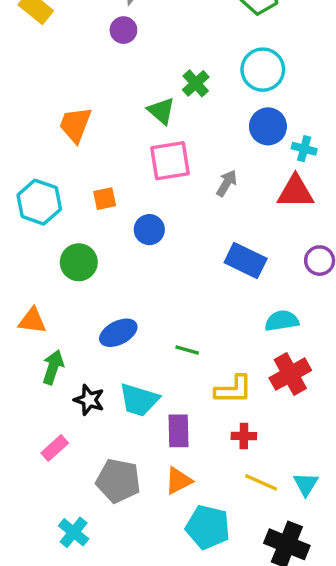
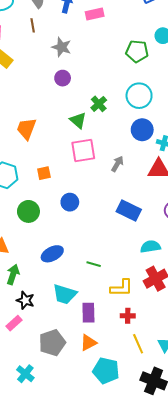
purple circle: (123, 30) -> (63, 78), moved
blue circle: (149, 230) -> (70, 202), moved
black star: (89, 400) -> (25, 300), moved
gray pentagon: (118, 481) -> (52, 343), turned -30
yellow line: (261, 482) -> (138, 344), turned 42

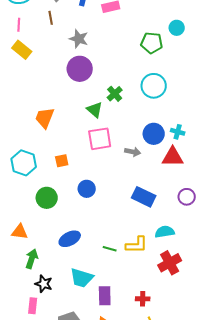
purple circle: (63, 78) -> (80, 69), size x1.6
blue circle: (142, 130) -> (154, 134), moved
gray arrow: (117, 164) -> (133, 152), turned 70
yellow L-shape: (121, 288) -> (137, 245), moved
pink rectangle: (14, 323) -> (33, 306), turned -42

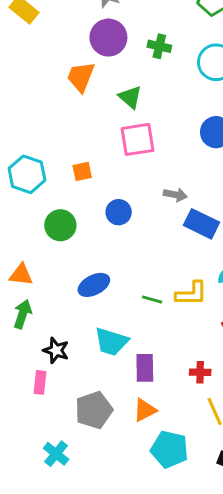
green cross: (115, 94) -> (159, 46), moved, turned -35
orange trapezoid: (45, 118) -> (81, 77), moved
gray arrow: (133, 152) -> (175, 195), moved
green arrow: (32, 259) -> (23, 314), moved

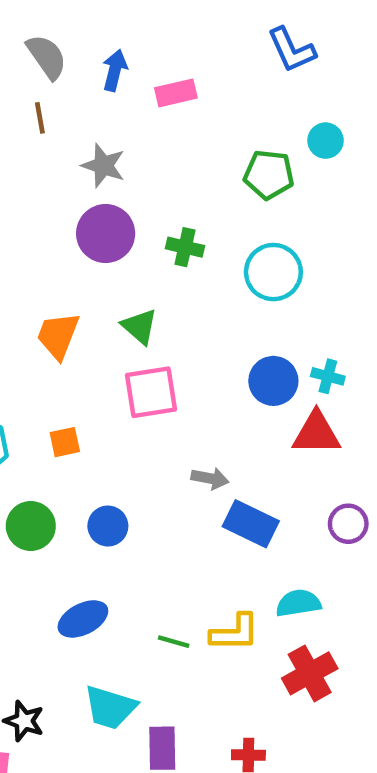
orange trapezoid: (81, 77) -> (58, 336), moved
blue circle: (119, 212) -> (108, 526), moved

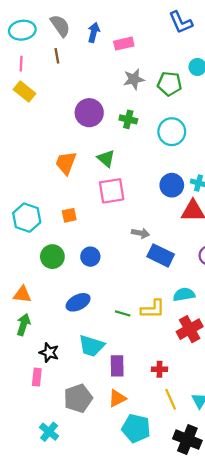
gray star: (103, 166) -> (134, 79), moved, turned -30

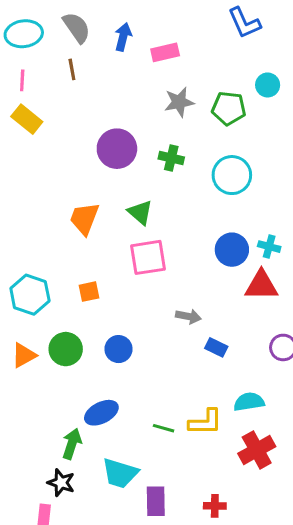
blue rectangle: (161, 255) -> (216, 347), size x0.6
orange triangle: (22, 295) -> (24, 355), moved, turned -36
green arrow: (23, 325) -> (72, 444), moved

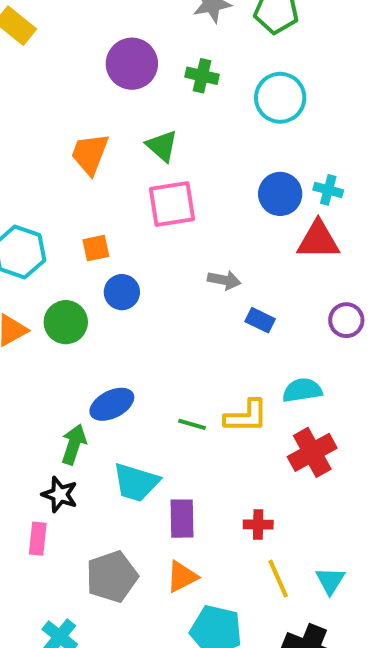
blue circle: (118, 349) -> (122, 292), moved

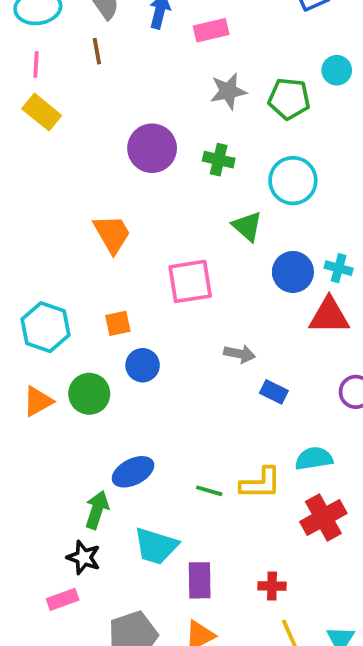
green triangle: (162, 146) -> (247, 226), moved
orange trapezoid: (90, 154) -> (112, 234), turned 129
pink rectangle: (38, 539) -> (63, 599), turned 64

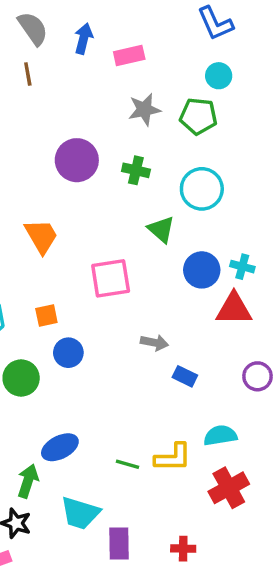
cyan circle: (337, 70) -> (219, 76), moved

